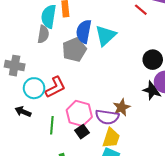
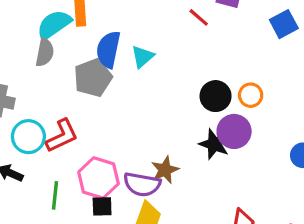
cyan semicircle: (49, 16) -> (54, 25), turned 45
cyan triangle: (106, 36) -> (142, 57), size x0.7
black square: (82, 132) -> (102, 206), turned 32

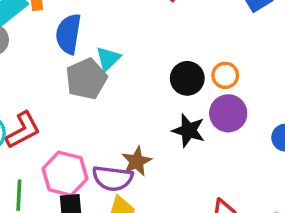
cyan triangle: (142, 57) -> (108, 59), moved
gray pentagon: (93, 78) -> (86, 79), moved
purple circle: (234, 131) -> (228, 113), moved

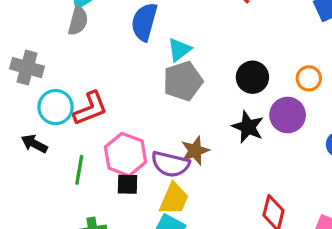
orange circle: (225, 75) -> (309, 78), moved
gray pentagon: (86, 79) -> (183, 81), moved

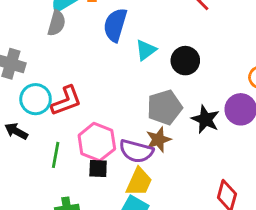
black circle: (252, 77) -> (185, 61), moved
gray pentagon: (183, 81) -> (164, 107), moved

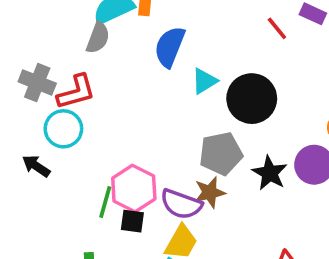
black circle: (185, 61) -> (252, 99), size x1.4
red L-shape: (66, 101) -> (76, 92), moved
green line: (56, 155) -> (105, 202), moved

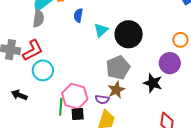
blue semicircle: (170, 47) -> (78, 15), size x0.6
cyan circle: (63, 129) -> (43, 70), moved
black star: (270, 173) -> (153, 83), moved
purple semicircle: (181, 204) -> (102, 99), size x0.6

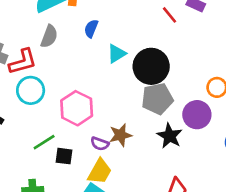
gray semicircle: (38, 19) -> (49, 36), moved
gray pentagon: (118, 68) -> (157, 99), moved
pink hexagon: (75, 96) -> (77, 108), moved
green line: (61, 107) -> (44, 142), turned 42

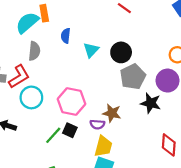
black circle: (151, 66) -> (121, 52), size x0.7
brown star: (120, 135) -> (112, 113), turned -30
black square: (64, 156) -> (70, 130), moved, turned 32

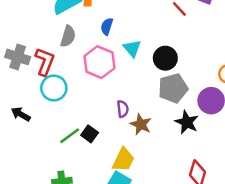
cyan triangle: (91, 50) -> (132, 48), turned -35
red L-shape: (19, 77) -> (45, 62), turned -50
pink hexagon: (71, 101) -> (99, 62), moved
purple semicircle: (97, 124) -> (123, 109), moved, turned -112

